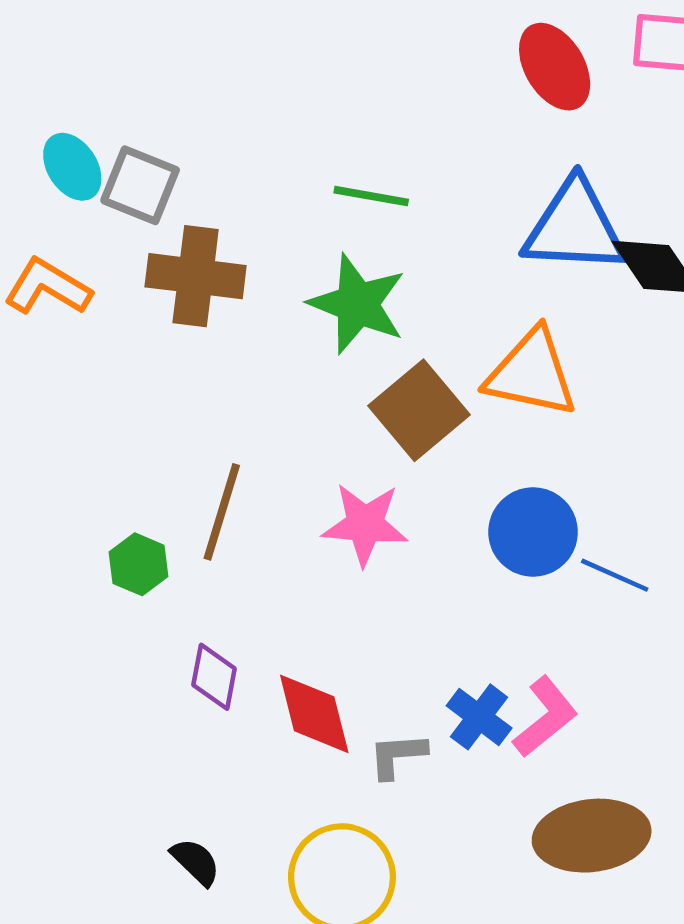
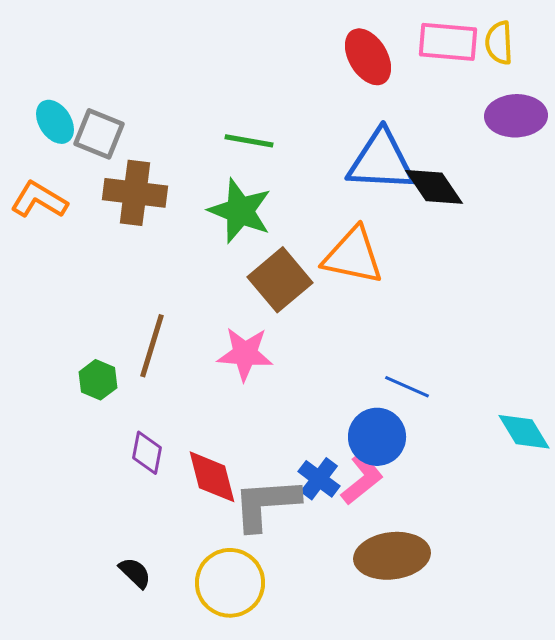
blue circle: (533, 532) -> (377, 437), moved
gray L-shape: (397, 755) -> (266, 504), size x1.8

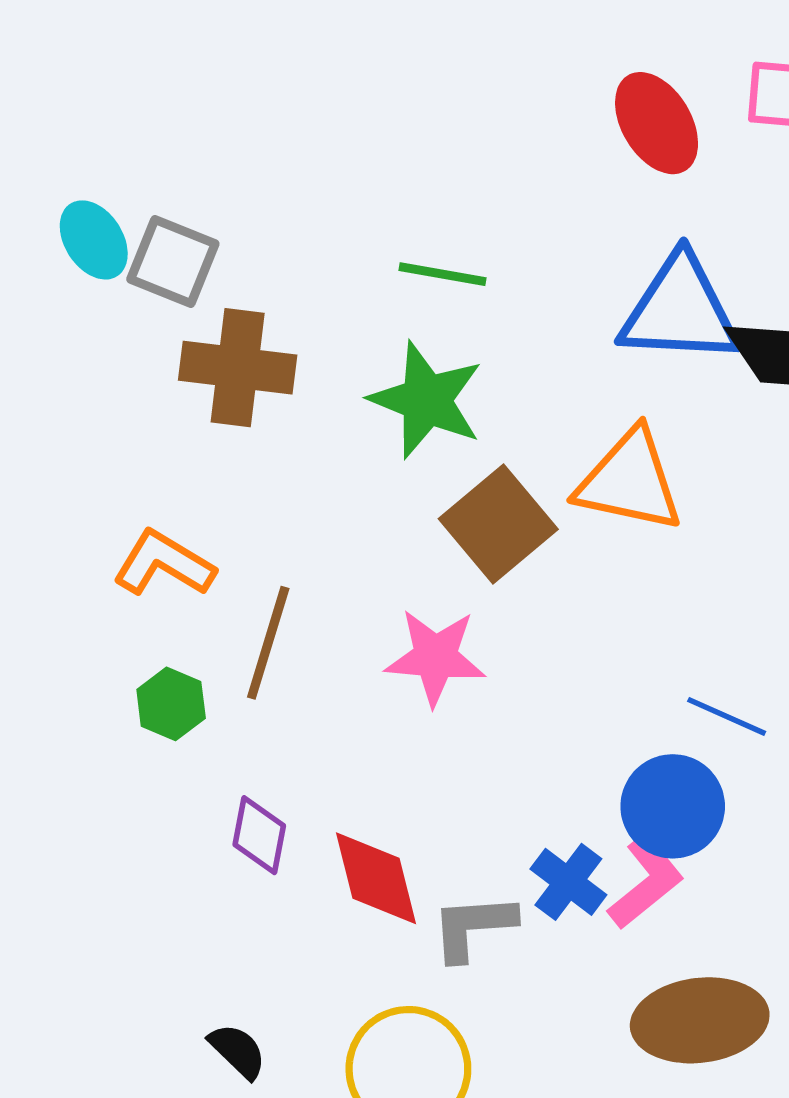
orange L-shape: (39, 200) -> (164, 564), moved
gray L-shape: (266, 504) -> (473, 927), size x0.7

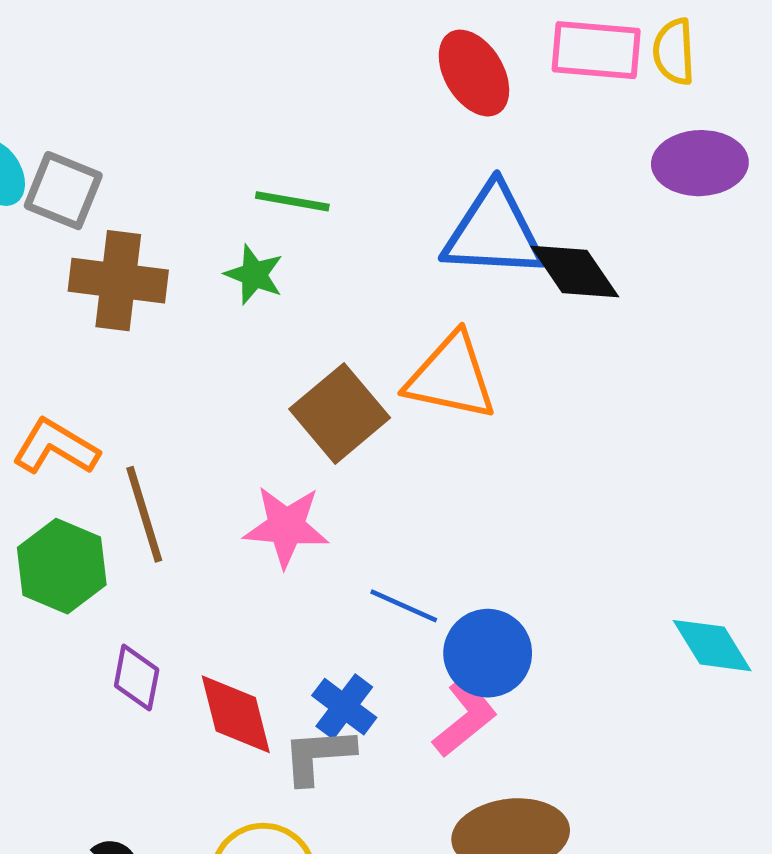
green star: (426, 400) -> (254, 275), moved, size x0.6
brown line: (268, 643) -> (144, 514), turned -34
green hexagon: (171, 704) -> (62, 566), size x1.5
blue line: (727, 716) -> (404, 606), moved
blue cross: (568, 882) -> (344, 707), moved

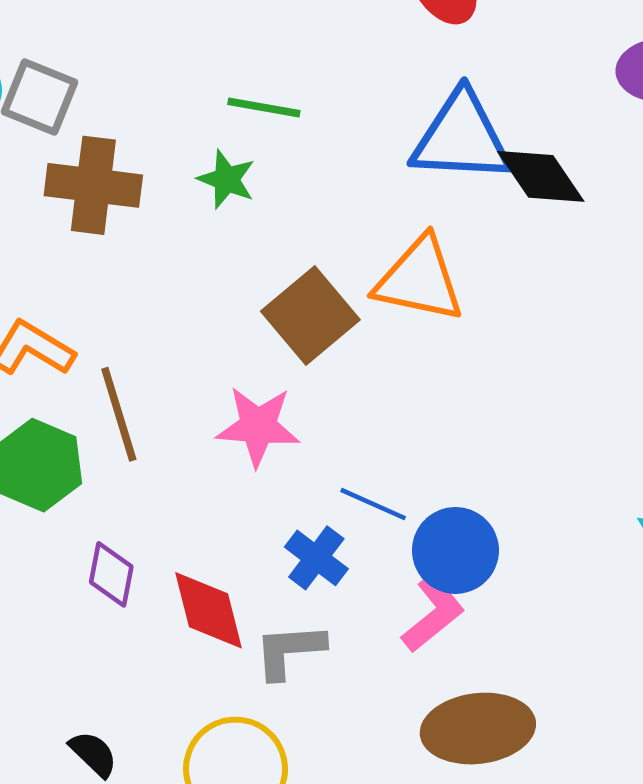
blue cross: (344, 707) -> (316, 558), moved

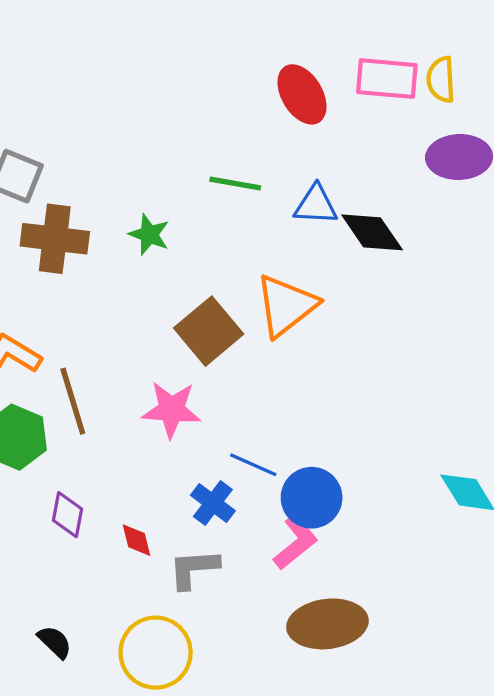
green line: (264, 108) -> (235, 184), moved
blue triangle: (461, 137) -> (316, 205), size x0.6
orange triangle: (420, 280) -> (286, 306), turned -50
red diamond: (209, 610) -> (136, 540), size x0.6

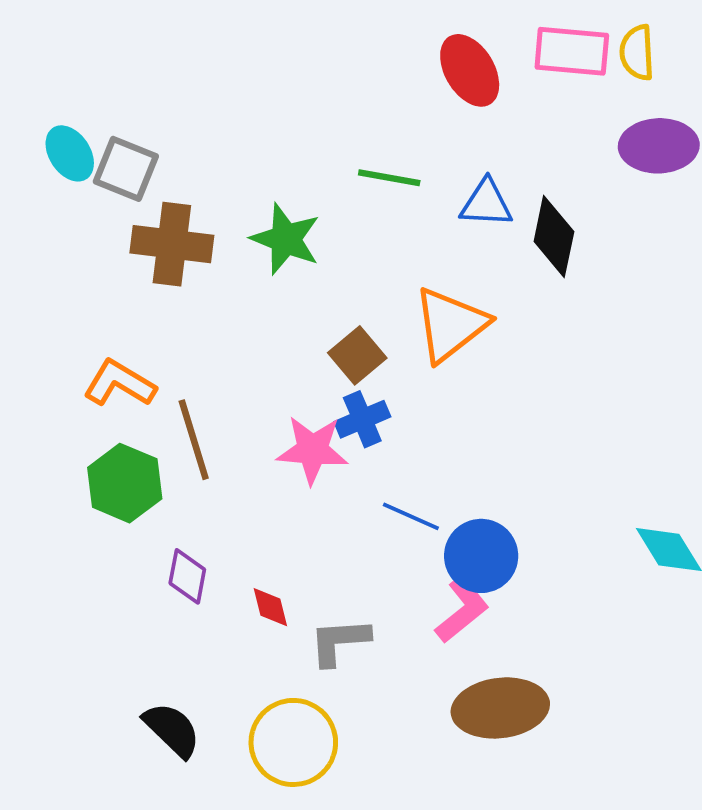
black diamond: (372, 232) -> (554, 237), turned 46
green star: (149, 235) -> (286, 239), size x1.4
brown square: (209, 331) -> (357, 355), size x0.7
blue cross: (213, 503) -> (362, 419), moved, turned 30
black semicircle: (55, 642) -> (172, 730), size x1.4

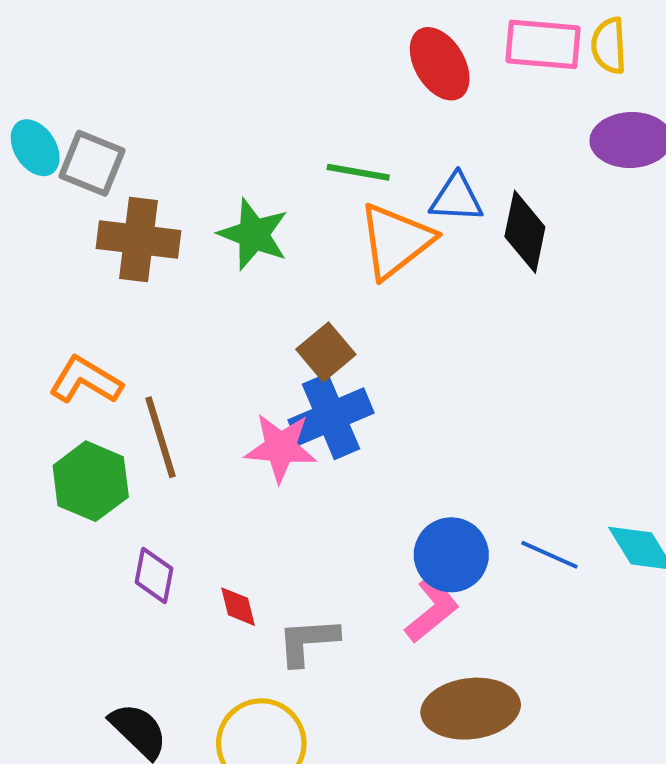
orange triangle: (450, 325) -> (396, 241), moved
blue cross: (362, 419) -> (331, 417), size x1.5
blue line: (411, 516) -> (549, 555), moved

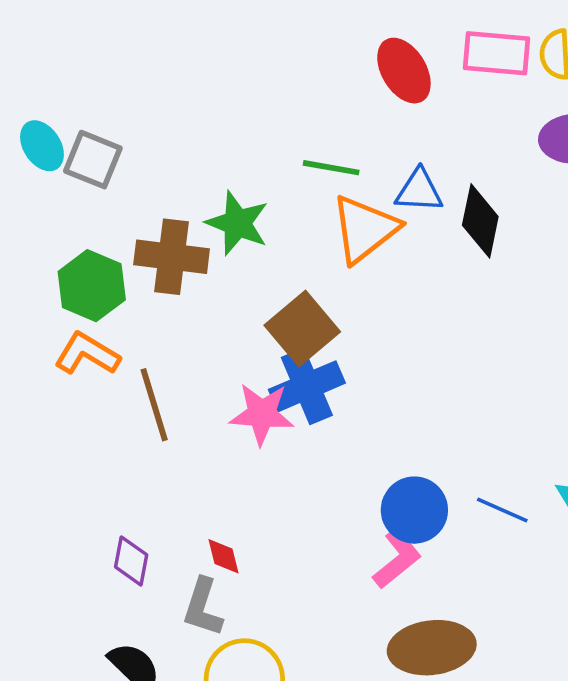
brown cross: (139, 239) -> (172, 257), moved
brown square: (326, 352) -> (302, 328), size x1.4
green hexagon: (91, 481) -> (92, 286), moved
purple diamond: (154, 575) -> (131, 561), moved
gray L-shape: (308, 641) -> (203, 607), moved, turned -68

